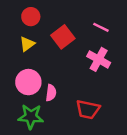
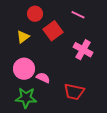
red circle: (31, 17) -> (35, 14), moved
pink line: (101, 27) -> (78, 15), moved
pink semicircle: (51, 93) -> (43, 78), turned -72

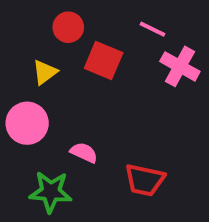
red square: (53, 31) -> (104, 61), turned -30
pink cross: (83, 50) -> (180, 66), moved
pink circle: (24, 69) -> (27, 123), moved

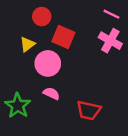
pink line: (153, 29) -> (112, 14), moved
pink circle: (27, 123) -> (48, 63), moved
green star: (51, 192) -> (18, 106), moved, turned 30

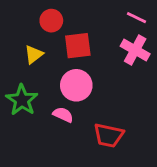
red square: (63, 37) -> (78, 46), turned -30
pink circle: (48, 63) -> (76, 85), moved
green star: (18, 106) -> (22, 100), moved

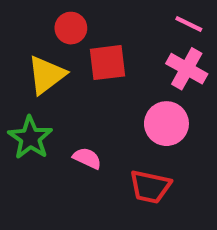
yellow triangle: (34, 54) -> (46, 75), size x1.5
pink circle: (76, 85) -> (166, 124), moved

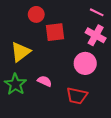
yellow triangle: (46, 75) -> (21, 52), moved
green star: (30, 138) -> (15, 84), moved

